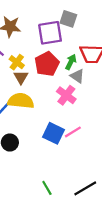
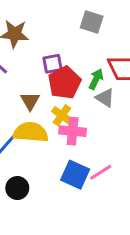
purple square: (50, 33) -> (52, 64), moved, size x0.6
yellow cross: (17, 62) -> (62, 115), moved
pink cross: (66, 95) -> (73, 131), moved, turned -30

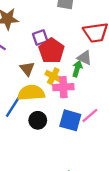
green arrow: (96, 79) -> (77, 69), moved
black circle: (17, 188) -> (38, 120), moved

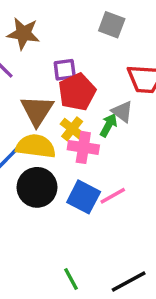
brown triangle: (27, 69) -> (37, 110), size x1.5
black circle: (38, 120) -> (37, 187), size x1.5

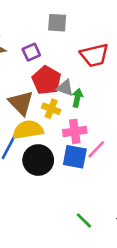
purple square: (65, 70) -> (31, 52), moved
gray triangle: (122, 112) -> (65, 88), moved
pink cross: (83, 147) -> (75, 131), moved

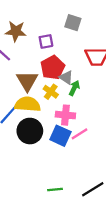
green line: (84, 220) -> (55, 190), turned -64

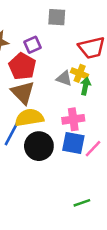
red pentagon: (53, 67) -> (22, 66), moved
green arrow: (74, 88) -> (85, 86), moved
yellow cross: (51, 92) -> (80, 73), moved
pink line: (79, 134) -> (93, 149), moved

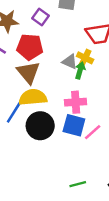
purple square: (33, 45) -> (40, 17), moved, turned -35
red pentagon: (22, 66) -> (30, 47), turned -30
green arrow: (85, 86) -> (80, 70), moved

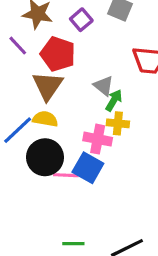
yellow cross: (85, 58) -> (118, 123), moved, turned -35
yellow semicircle: (33, 97) -> (45, 119), size x0.7
pink line: (93, 132) -> (66, 175), moved, turned 30

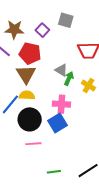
yellow cross: (118, 123) -> (88, 85), moved, turned 32
blue square: (88, 168) -> (57, 123), turned 36
pink line: (66, 175) -> (33, 144), moved

